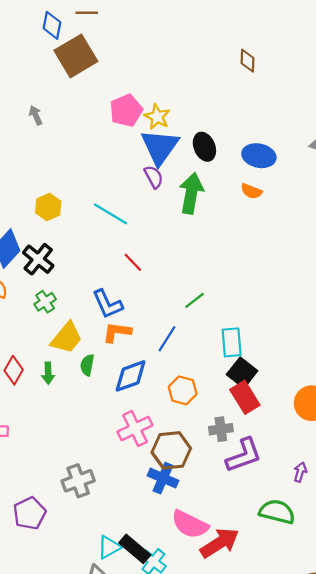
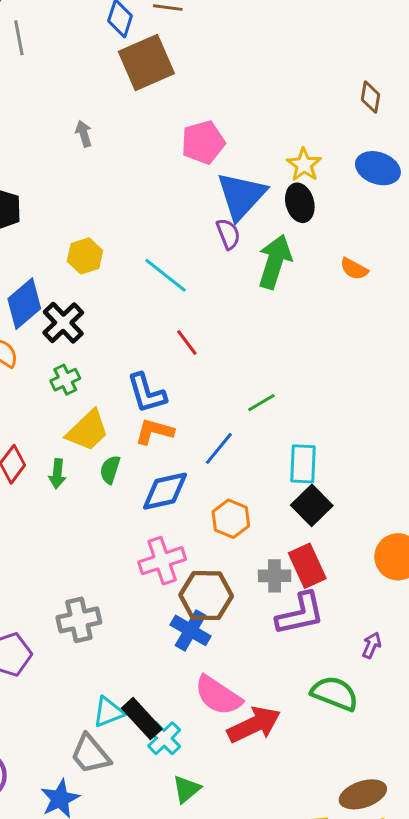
yellow star: (157, 117) -> (304, 165), moved
blue ellipse: (259, 156) -> (378, 168), moved
red rectangle: (245, 397) -> (307, 566), moved

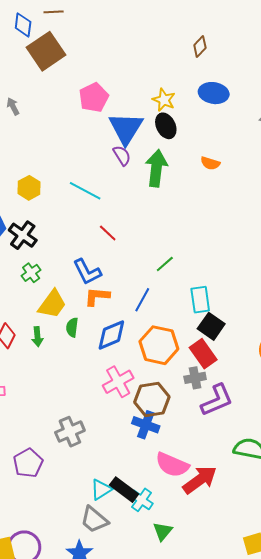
brown diamond: (371, 97) -> (200, 47), turned 45
orange hexagon: (231, 519) -> (159, 345), size x1.5
red rectangle: (307, 566) -> (203, 354), moved

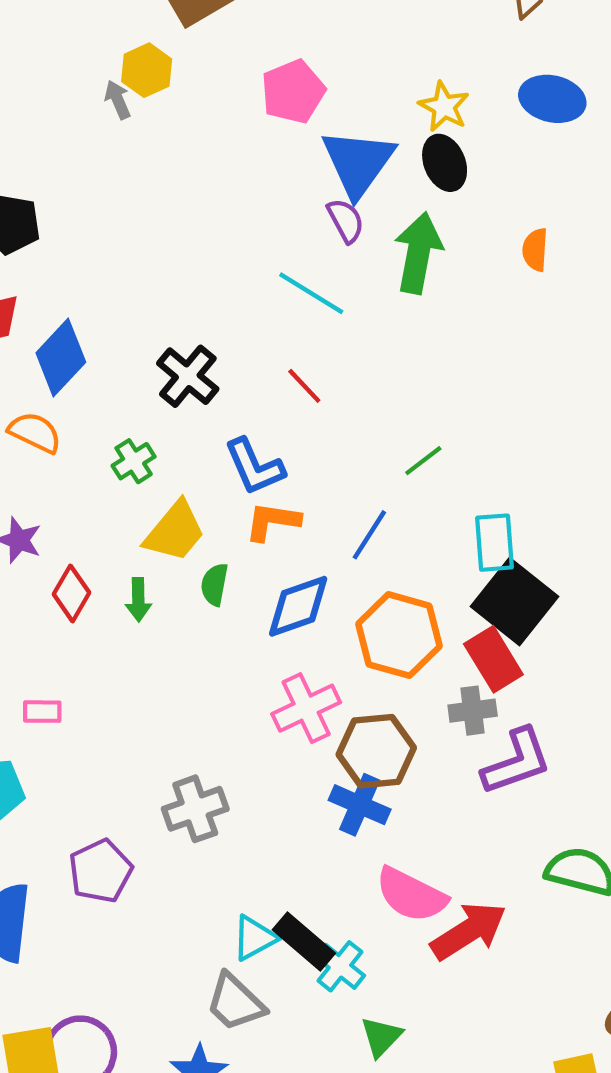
orange semicircle: (210, 163) -> (535, 250), turned 72
yellow hexagon: (29, 188) -> (147, 70), moved
cyan line: (85, 191) -> (311, 293), moved
black cross: (23, 235) -> (188, 376), moved
black square: (211, 326) -> (514, 602), size x1.4

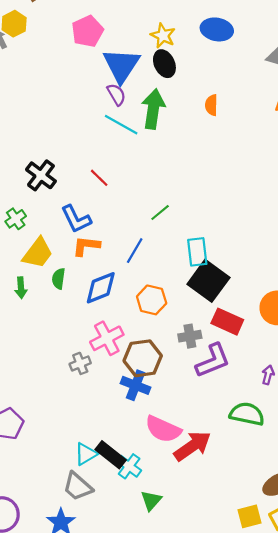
cyan line: (311, 293) -> (121, 125), moved
orange hexagon: (399, 635) -> (152, 300), size x0.7
red rectangle: (493, 659) -> (227, 322), moved, turned -32
gray cross: (195, 809) -> (80, 363), moved, size x0.7

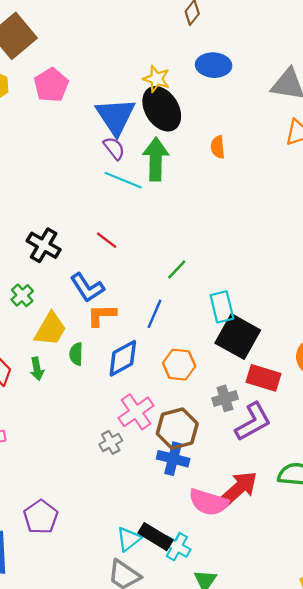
pink pentagon: (87, 31) -> (51, 85), moved
black ellipse: (164, 64) -> (162, 109), size x1.5
red arrow: (192, 446) -> (239, 489), moved

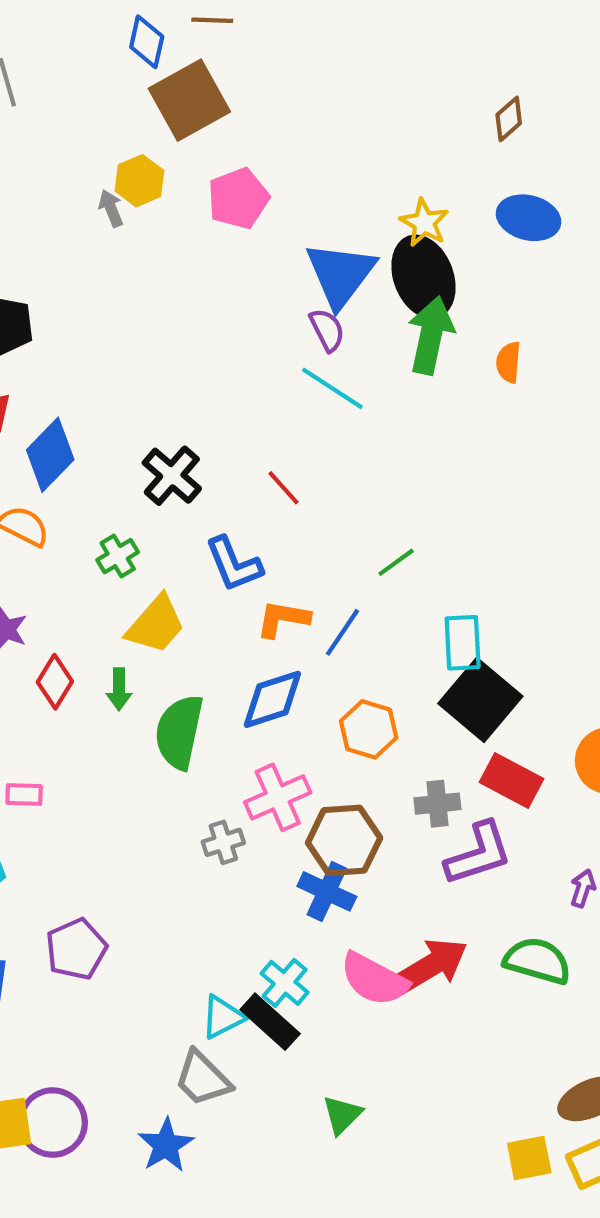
green arrow: (156, 159) -> (431, 335), moved
orange L-shape: (102, 315) -> (283, 619), moved
green semicircle: (76, 354) -> (179, 732), moved, size x1.8
cyan cross: (177, 547) -> (285, 983), moved

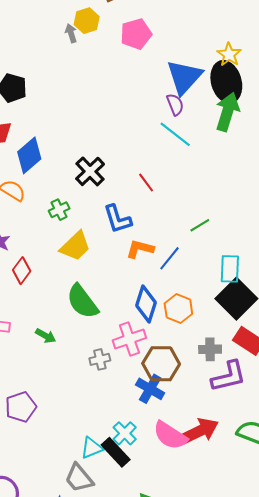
green arrow: (119, 689) -> (46, 336), moved, turned -66
blue diamond: (272, 699) -> (146, 304), moved, turned -60
green semicircle: (179, 732) -> (82, 302), turned -54

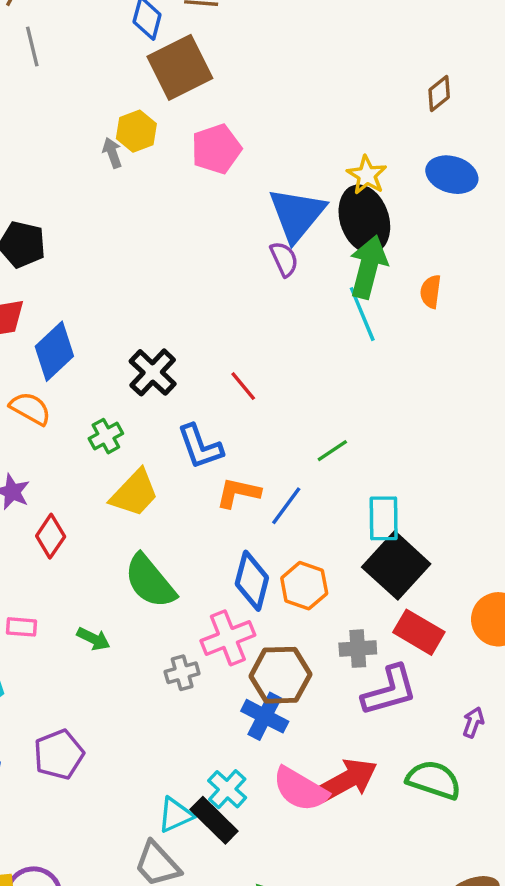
cyan line: (175, 134) -> (362, 314), moved, turned 32

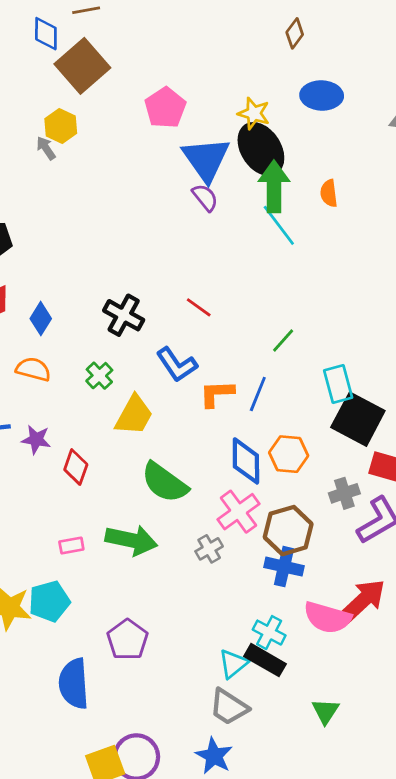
pink pentagon: (216, 149) -> (165, 108), moved
blue diamond: (54, 351) -> (41, 319), size x0.7
green arrow: (94, 639) -> (131, 540), size x1.8

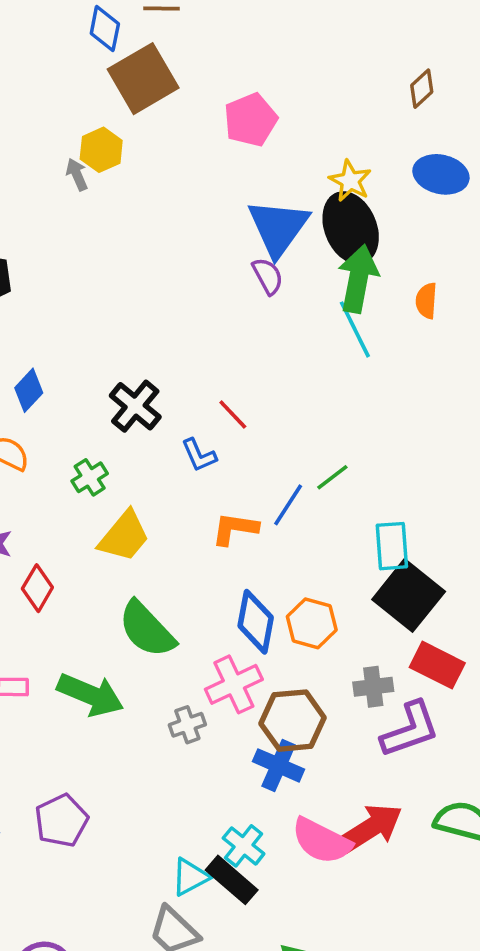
pink pentagon: (165, 108) -> (251, 120), moved
blue L-shape: (177, 365) -> (199, 455), moved, size x0.7
blue line: (258, 394) -> (288, 505), moved

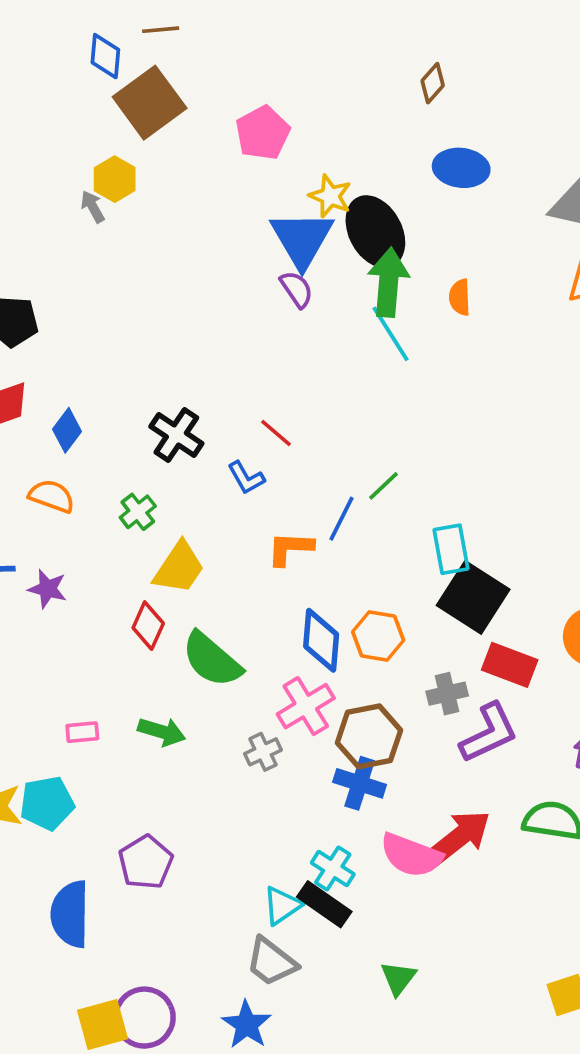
yellow star: (350, 181) -> (330, 196), moved
red diamond: (37, 588) -> (148, 626), moved
green arrow: (90, 695) -> (162, 732), size x0.7

